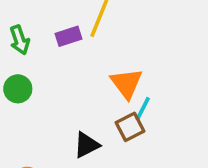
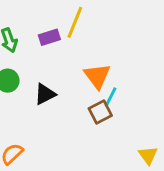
black triangle: (87, 145) -> (45, 94), moved

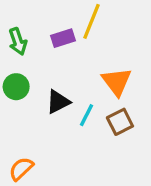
cyan line: (111, 97) -> (86, 115), moved

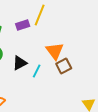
brown square: (120, 122) -> (64, 66), moved

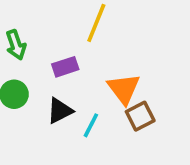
purple rectangle: (23, 25) -> (65, 67), moved

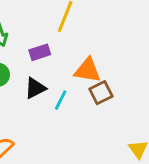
orange triangle: (124, 89) -> (88, 70), turned -44

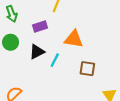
brown square: (101, 93) -> (87, 69), moved, turned 35

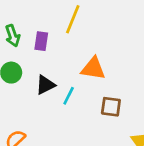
purple rectangle: (40, 26) -> (41, 41), moved, turned -64

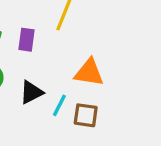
brown square: (111, 107) -> (86, 115), moved

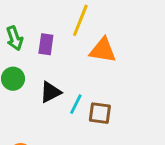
orange triangle: (89, 73) -> (103, 50), moved

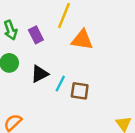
purple rectangle: (46, 44) -> (36, 35), turned -35

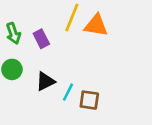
orange triangle: (82, 40) -> (96, 25), moved

